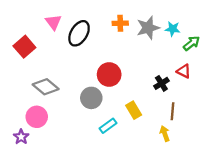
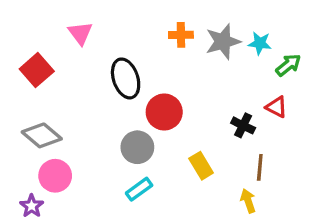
black ellipse: (79, 33) -> (126, 78), moved, turned -50
black cross: (161, 83) -> (243, 125), turned -32
gray diamond: (46, 87) -> (42, 135), moved
cyan rectangle: (108, 126) -> (139, 189), moved

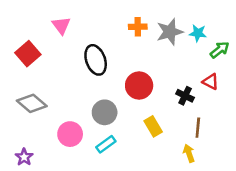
red circle: (164, 112) -> (139, 86), moved
pink circle: (55, 176) -> (70, 134), moved

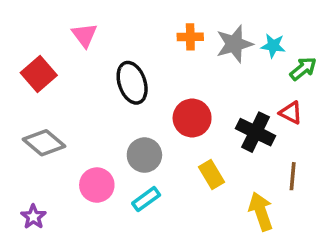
black cross: (185, 96) -> (256, 132), size x1.5
brown line: (198, 128) -> (293, 176), moved
yellow arrow: (189, 153) -> (261, 211), size x1.5

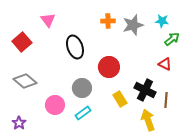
cyan star: (273, 46) -> (162, 21), moved
black cross: (256, 132) -> (145, 90), moved

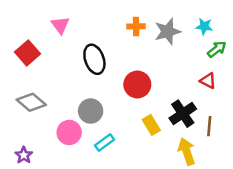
gray circle: (82, 88) -> (91, 111), moved
black cross: (145, 90) -> (183, 114), turned 30

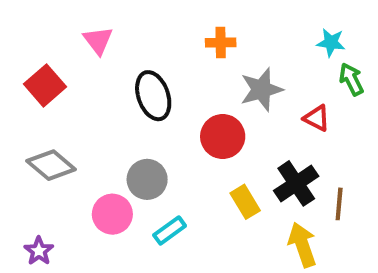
gray star: (168, 31) -> (261, 90), moved
green arrow: (217, 49) -> (351, 79), turned -78
red triangle: (208, 81) -> (317, 118), moved

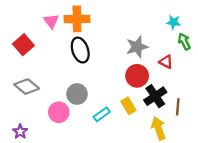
orange cross: (221, 43) -> (77, 19), moved, size x1.6
red circle: (223, 136) -> (137, 76), moved
cyan rectangle: (170, 230) -> (102, 114), moved

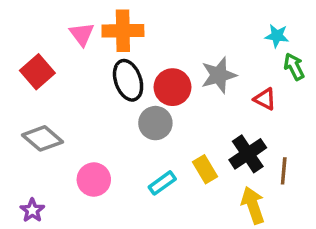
red circle: (137, 76) -> (173, 87), moved
gray circle: (77, 94) -> (155, 123), moved

